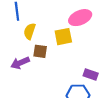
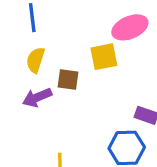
yellow semicircle: (30, 31) -> (35, 60), moved

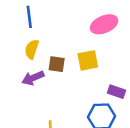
yellow square: (104, 57) -> (88, 60), moved

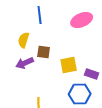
blue line: (29, 17) -> (40, 15), moved
yellow square: (88, 60) -> (69, 65), moved

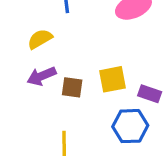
yellow semicircle: (24, 40) -> (40, 39), turned 42
brown square: (44, 52) -> (72, 87), moved

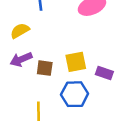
blue hexagon: (130, 126) -> (75, 94), moved

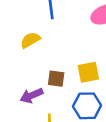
purple arrow: (21, 59) -> (32, 95), moved

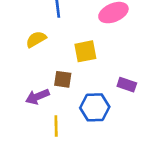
yellow square: (88, 72) -> (85, 51), moved

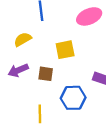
purple arrow: (37, 97) -> (18, 70), moved

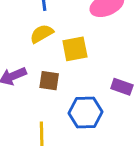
yellow semicircle: (23, 39) -> (42, 34), moved

